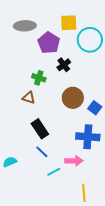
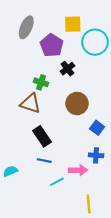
gray ellipse: (25, 26) -> (26, 27), turned -65
brown triangle: (29, 98) -> (30, 103), size x1.5
blue square: (95, 108) -> (97, 128), moved
blue cross: (88, 137) -> (96, 155), moved, size x0.6
blue line: (42, 152) -> (44, 161), turned -32

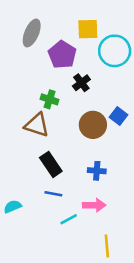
blue square: (97, 128) -> (118, 116), moved
blue cross: (96, 155) -> (97, 171), moved

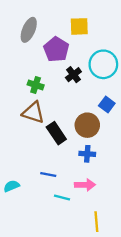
cyan circle: (115, 51) -> (103, 64), moved
green cross: (50, 99) -> (36, 85), moved
brown circle: (93, 125) -> (87, 125), moved
black rectangle: (51, 164) -> (56, 133), moved
cyan line: (69, 219) -> (62, 197), turned 42

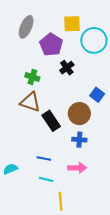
cyan circle: (103, 64) -> (94, 40), moved
cyan line: (62, 197) -> (46, 179), moved
yellow line: (96, 222) -> (61, 201), moved

